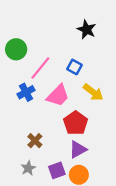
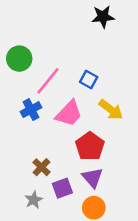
black star: (87, 29) -> (103, 17), moved, turned -30
purple triangle: (78, 149) -> (92, 178), turned -42
purple square: (57, 170) -> (62, 188), moved

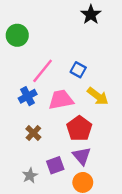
black star: (103, 17) -> (91, 15), turned -30
green circle: (19, 59) -> (17, 35), moved
pink trapezoid: (69, 114) -> (61, 100), turned -145
brown cross: (41, 167) -> (33, 133), moved

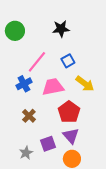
black star: (91, 15) -> (61, 29), moved, turned 30
blue square: (78, 70) -> (68, 61), turned 32

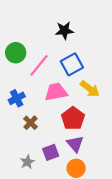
green circle: (15, 31) -> (16, 53), moved
blue square: (68, 61) -> (72, 64), size x1.5
blue cross: (24, 84) -> (17, 98), moved

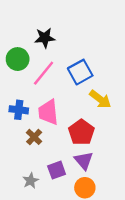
black star: (64, 30) -> (45, 38), moved
pink trapezoid: (56, 92) -> (48, 112), moved, turned -85
blue cross: (17, 98) -> (19, 110), turned 35

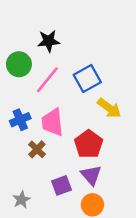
blue cross: (19, 110) -> (20, 120), turned -30
gray star: (31, 181) -> (22, 200), moved

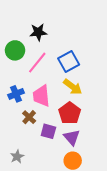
yellow arrow: (109, 108) -> (73, 87), moved
purple square: (61, 185) -> (48, 131), moved, turned 35

